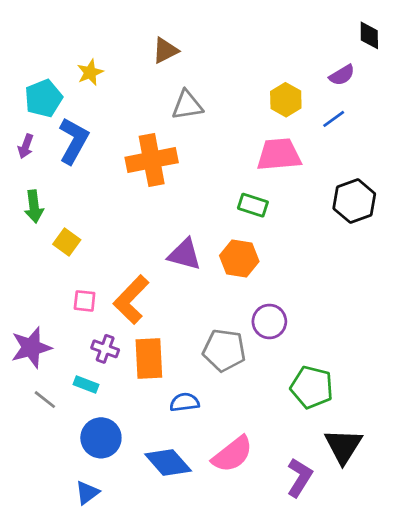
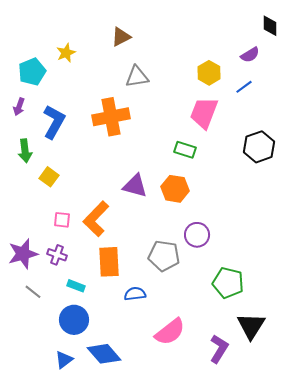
blue L-shape: (74, 141) -> (54, 122), moved
pink trapezoid: (279, 154) -> (204, 113), turned -64
purple cross: (105, 349) -> (57, 255), moved
cyan rectangle: (86, 384) -> (76, 286), moved
blue diamond: (168, 462) -> (104, 354), moved

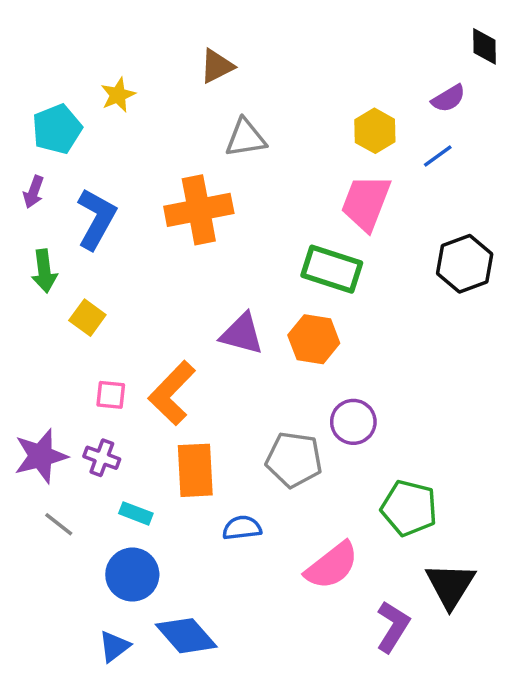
green rectangle: (185, 150) -> (332, 269), size x1.5
pink semicircle: (170, 332) -> (332, 566), moved

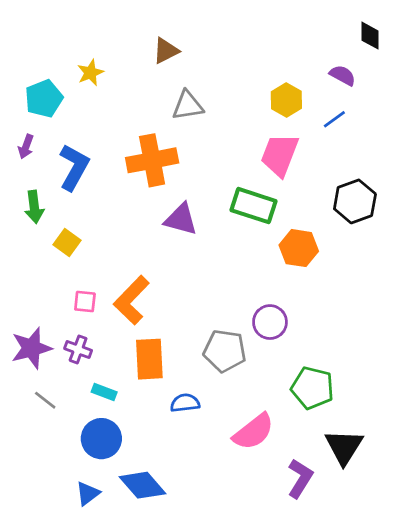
purple semicircle: (449, 98) -> (343, 75), turned -120
purple triangle: (242, 334) -> (181, 219), moved
orange hexagon: (314, 339) -> (299, 248), moved

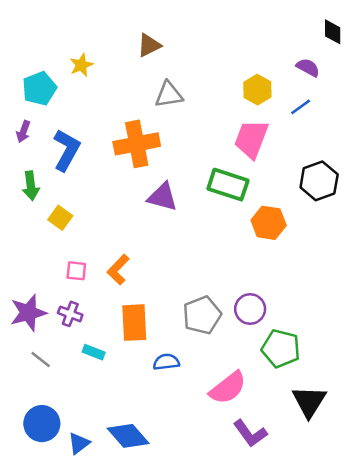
orange L-shape: (132, 300) -> (118, 270), size x0.7
purple circle: (270, 322) -> (250, 309), moved
gray pentagon: (225, 351) -> (202, 315), turned -30
blue circle: (101, 439) -> (42, 424), moved
purple L-shape: (300, 478) -> (250, 433), moved, turned 112

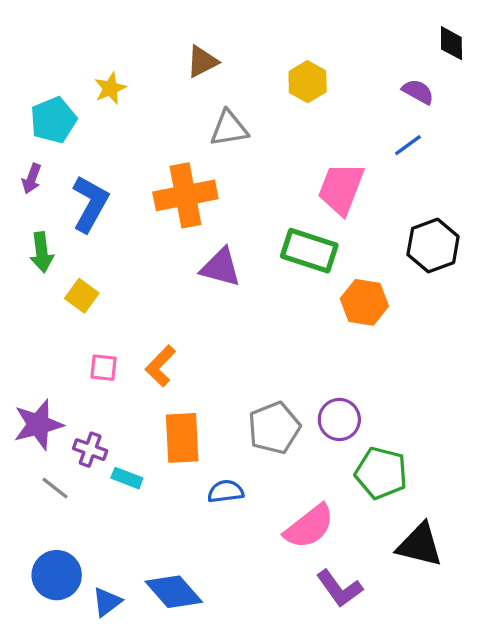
yellow hexagon: (257, 90) -> (308, 82), moved
purple cross: (70, 314) -> (90, 450), moved
black triangle: (309, 401) -> (420, 545), turned -48

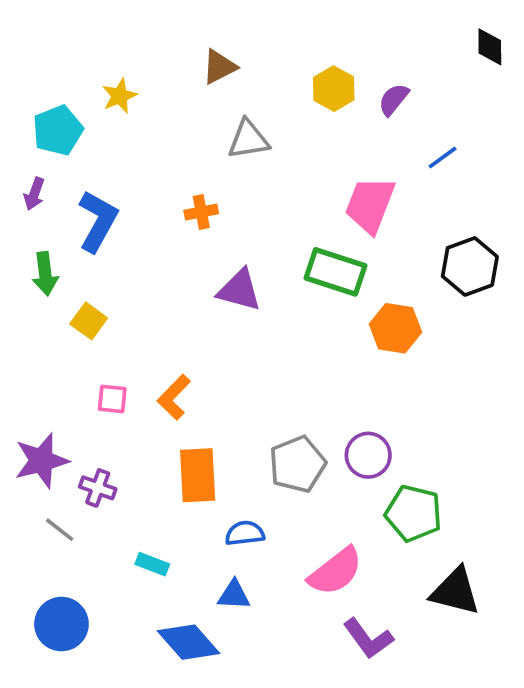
purple semicircle: (418, 92) -> (394, 99), moved, turned -80
orange cross: (185, 195) -> (201, 212), size x0.5
cyan rectangle: (127, 478) -> (152, 564), moved
blue triangle: (107, 602) -> (234, 595), moved, turned 40

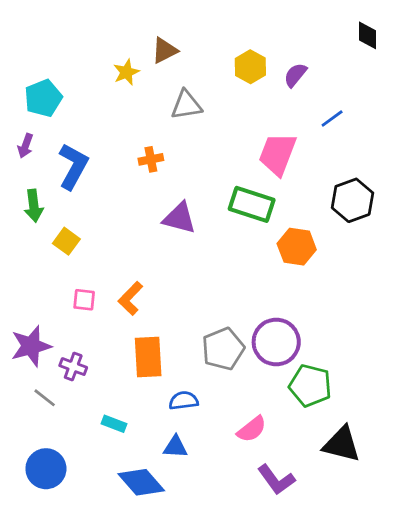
yellow star: (120, 96) -> (126, 72), moved
purple circle: (368, 455) -> (276, 342), size x1.4
pink semicircle: (336, 571) -> (252, 429), size x0.7

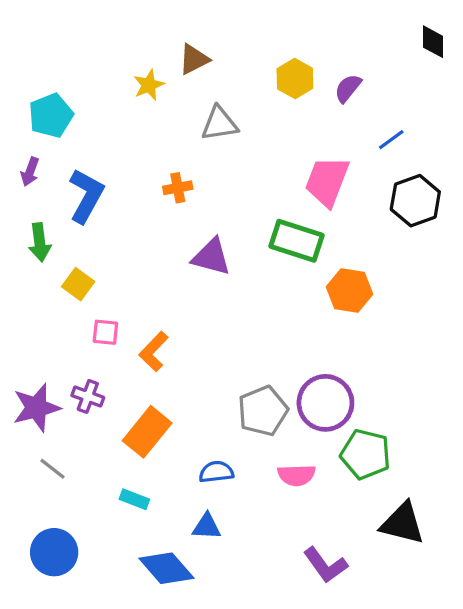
black hexagon: (353, 200) -> (415, 201), moved
pink square: (84, 300) -> (105, 332), moved
orange rectangle: (148, 357) -> (147, 432), moved, turned 42
purple cross: (73, 367) -> (88, 396), moved
pink semicircle: (252, 429) -> (297, 475), moved, turned 36

